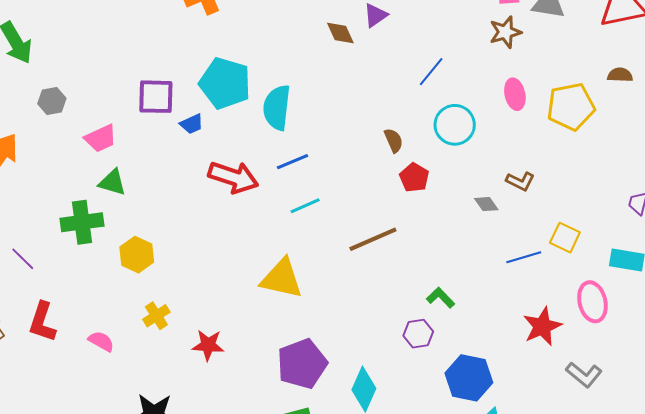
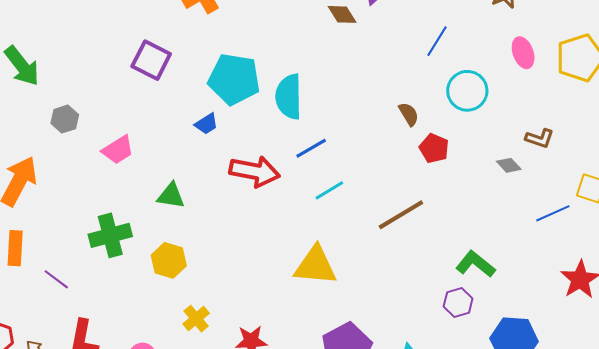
purple square: (156, 97) -> (151, 60), moved, turned 33
green triangle: (112, 182) -> (171, 196), moved
green L-shape: (440, 298) -> (475, 264), size x1.4

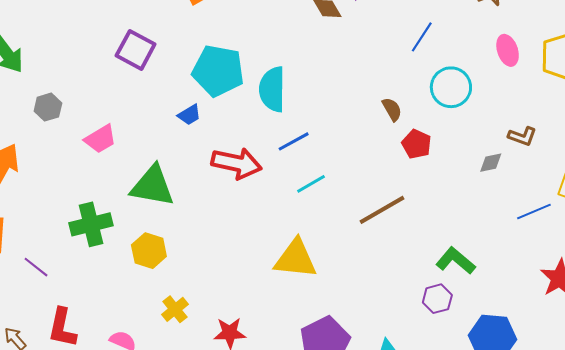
gray diamond: (509, 165) -> (491, 163), turned -60
green triangle: (171, 196) -> (152, 186), size x1.6

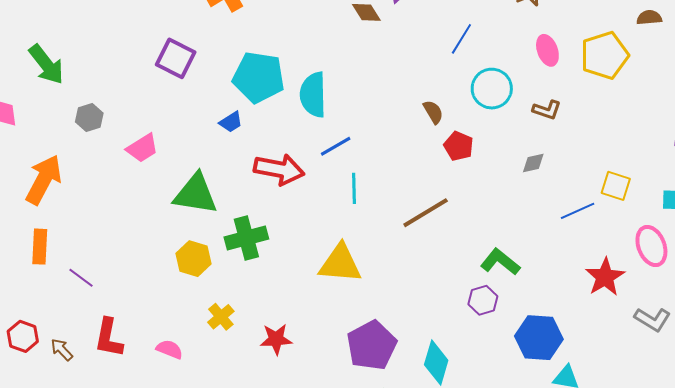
brown L-shape: (522, 136) -> (547, 110), moved
cyan line: (311, 184) -> (354, 188), turned -60
green cross: (91, 224) -> (246, 238), moved

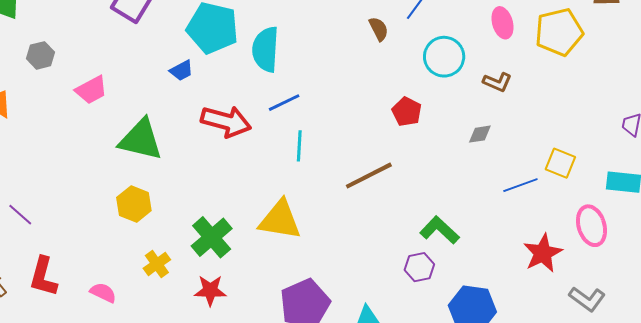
brown semicircle: (433, 112) -> (379, 29), moved
green cross: (246, 238) -> (212, 237), moved, turned -30

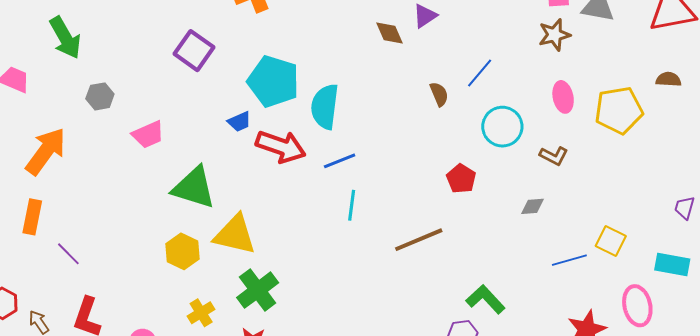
red arrow: (226, 121) -> (281, 147), moved
yellow triangle: (280, 220) -> (235, 235), moved

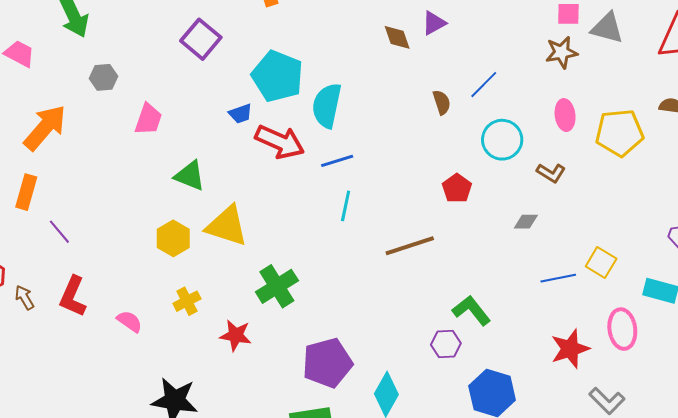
pink trapezoid: (148, 135) -> (148, 119), turned -52
green triangle: (194, 188) -> (190, 176), size x0.7
green cross: (258, 290) -> (277, 286), moved

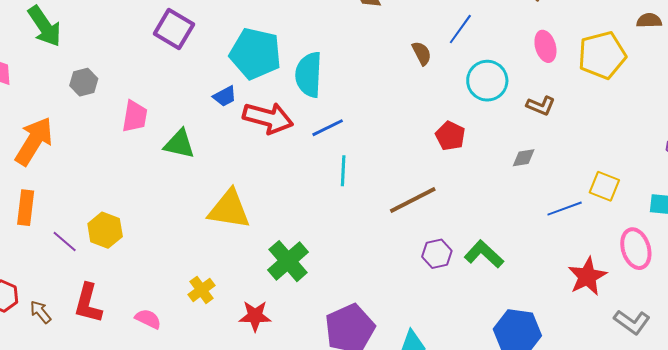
green triangle: (190, 176) -> (179, 144), moved
yellow hexagon: (173, 238) -> (105, 230), moved
purple hexagon: (446, 344) -> (437, 254), moved

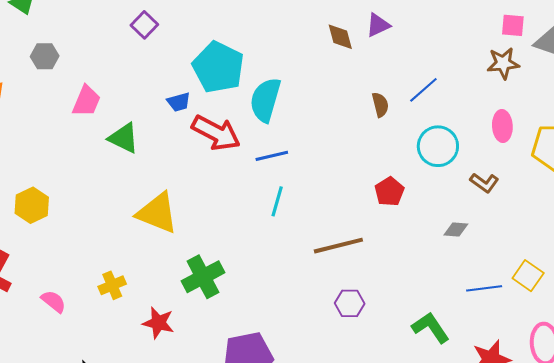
purple square: (174, 29) -> (144, 25), size x0.7
green L-shape: (484, 254) -> (431, 328), moved

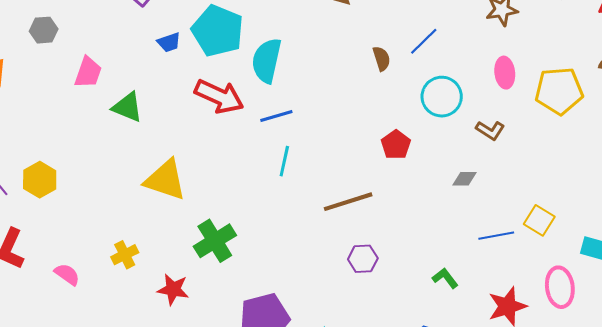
blue trapezoid: (179, 102) -> (169, 42), moved
green L-shape: (431, 328) -> (445, 278), size x0.7

